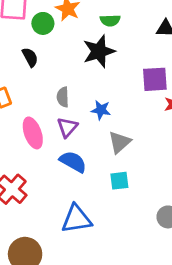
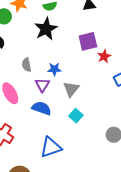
purple triangle: (67, 127) -> (42, 85), moved
cyan square: (119, 181) -> (76, 116), turned -32

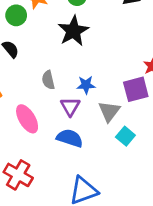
purple square: (88, 41) -> (136, 89), moved
cyan square: (76, 116) -> (125, 136), moved

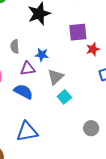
purple square: (136, 89) -> (78, 32), moved
purple triangle: (70, 107) -> (28, 69), turned 42

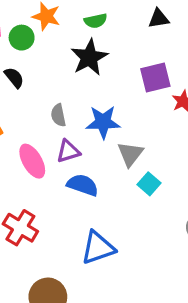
blue star: (42, 55) -> (103, 122), size x1.5
purple triangle: (28, 69) -> (68, 151), moved

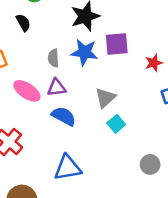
purple square: (155, 77) -> (117, 44), moved
blue star: (103, 122) -> (84, 52), moved
pink ellipse: (32, 161) -> (27, 91), turned -36

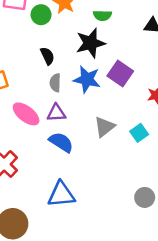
black semicircle: (23, 23) -> (47, 56), moved
purple square: (117, 44) -> (120, 73), turned 35
cyan square: (116, 124) -> (139, 133), moved

